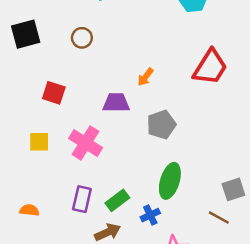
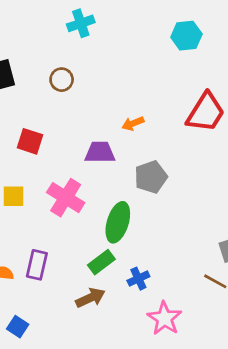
orange arrow: (145, 77) -> (133, 123), turned 30
green ellipse: (170, 181) -> (118, 222), moved
purple rectangle: (82, 199) -> (37, 265), moved

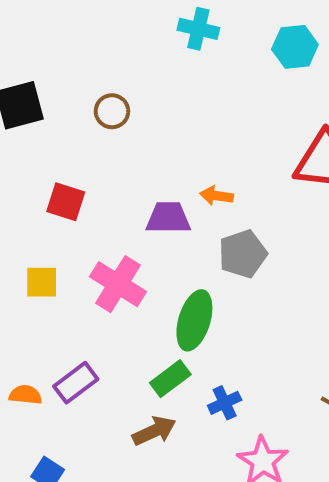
cyan cross: (81, 23) -> (198, 29), moved, turned 32
orange arrow: (133, 123) -> (217, 196), moved, turned 30
purple rectangle: (37, 265) -> (76, 383), turned 40

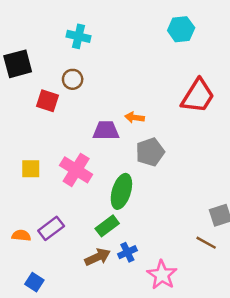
cyan cross: (198, 29) -> (79, 36), moved
brown circle: (112, 111) -> (73, 79), moved
red square: (66, 202) -> (48, 101), moved
blue cross: (225, 403) -> (127, 252), moved

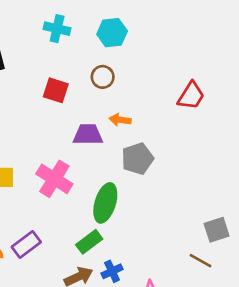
cyan hexagon: (181, 29) -> (112, 33), moved
brown circle: (73, 79) -> (103, 77), moved
red trapezoid: (198, 96) -> (191, 96), size x0.7
red square: (48, 101) -> (56, 90), moved

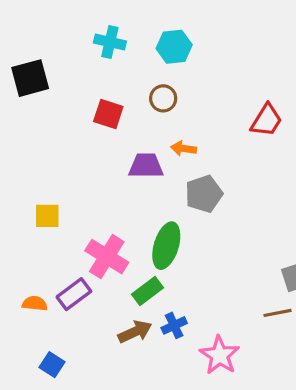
pink cross: (54, 179) -> (107, 257), moved
brown line: (200, 261) -> (277, 313), turned -40

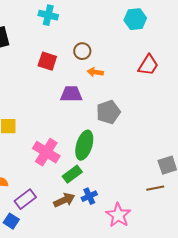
cyan hexagon: (174, 47) -> (135, 19), moved
orange arrow: (184, 149) -> (95, 72), moved
purple rectangle: (74, 294) -> (25, 199), moved

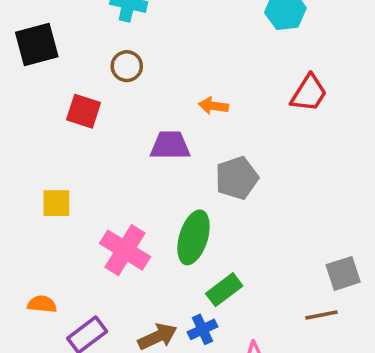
brown circle: (82, 51) -> (127, 66), moved
red square: (47, 61) -> (84, 111), moved
green rectangle: (72, 174) -> (224, 290), moved

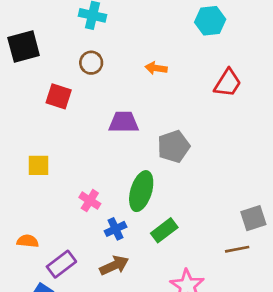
orange arrow: (213, 106) -> (156, 68), moved
pink cross: (125, 250) -> (90, 201), size x0.6
blue cross: (203, 329) -> (116, 229), moved

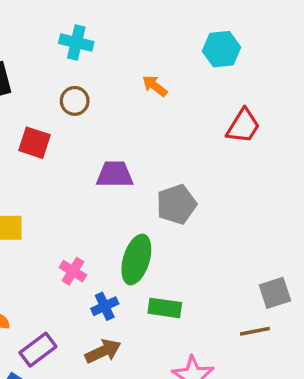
orange arrow: (156, 68) -> (155, 86), moved, turned 30
green rectangle: (164, 230) -> (165, 308), turned 45

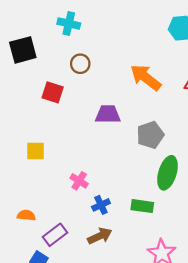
cyan cross: (76, 43) -> (69, 24), moved
orange arrow: (155, 86) -> (146, 78), moved, size x1.8
green ellipse: (136, 259) -> (167, 173), moved

